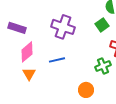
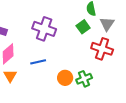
green cross: (103, 66) -> (84, 79), moved
orange circle: (86, 90) -> (65, 78), moved

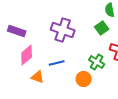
orange triangle: (10, 76) -> (38, 77), moved, turned -40
green cross: (84, 79) -> (97, 62), moved, turned -35

